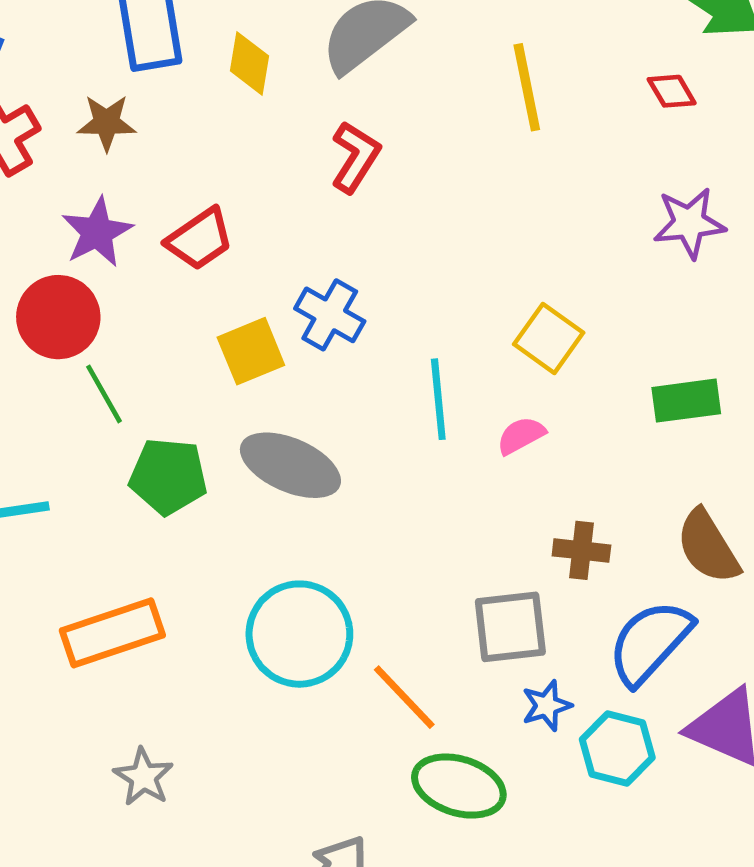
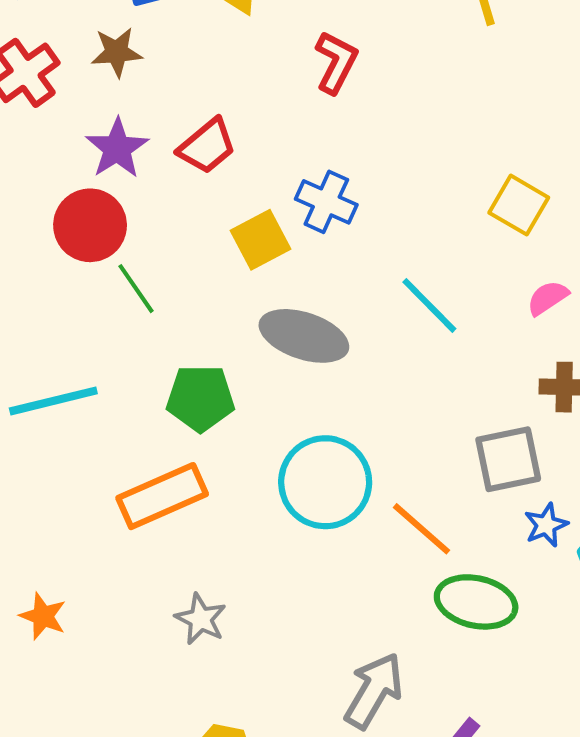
cyan line: (438, 399) -> (429, 305), moved, turned -34
pink semicircle: (521, 436) -> (548, 298), moved
green pentagon: (168, 476) -> (200, 398), moved

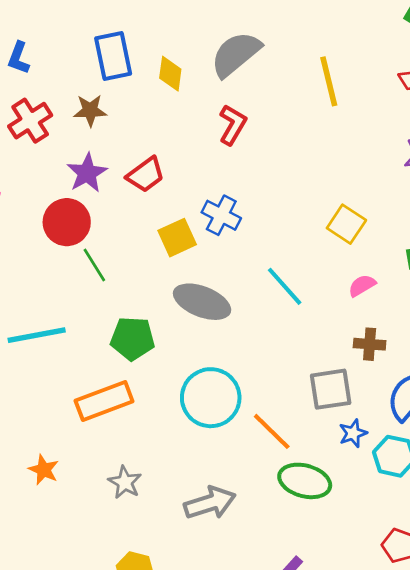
orange star: (43, 616) -> (44, 470), moved
gray arrow: (374, 691) -> (210, 503), moved, turned 39

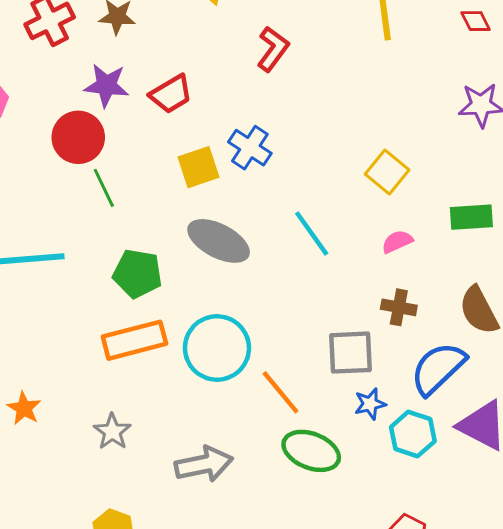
purple star: (87, 173) -> (106, 85), turned 30
orange rectangle: (104, 401) -> (134, 340), moved

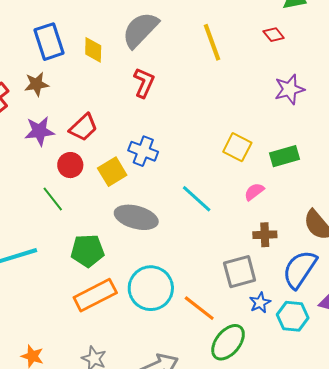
red circle: (78, 137) -> (70, 165), moved, size x0.7
green rectangle: (471, 217) -> (285, 156), moved
green ellipse: (311, 451) -> (228, 342), turned -60

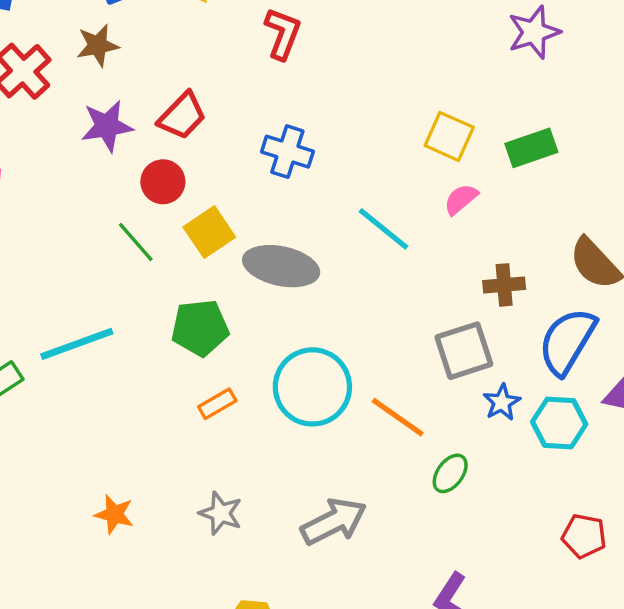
yellow square: (112, 172) -> (209, 232), moved
pink semicircle: (254, 192) -> (461, 199), moved
orange rectangle: (95, 295) -> (217, 404), size x0.5
green ellipse: (228, 342) -> (450, 473), size x0.6

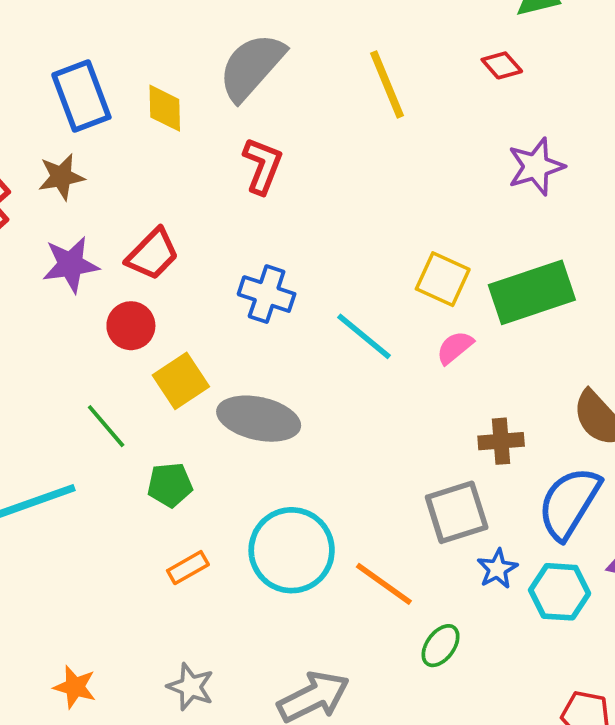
green rectangle: (531, 148) -> (532, 292), size x1.5
cyan line: (383, 229) -> (364, 336), moved
green line: (136, 242) -> (106, 426), moved
green pentagon: (200, 328) -> (170, 485), size x0.7

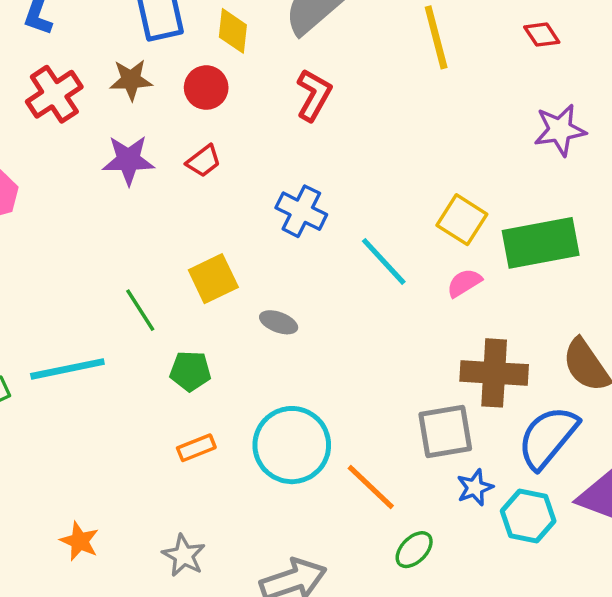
red trapezoid: (152, 254) -> (204, 161), size x0.7
red circle: (131, 326) -> (206, 88), moved
gray ellipse: (259, 419) -> (279, 322), size x0.5
brown cross: (501, 441) -> (494, 373), size x1.6

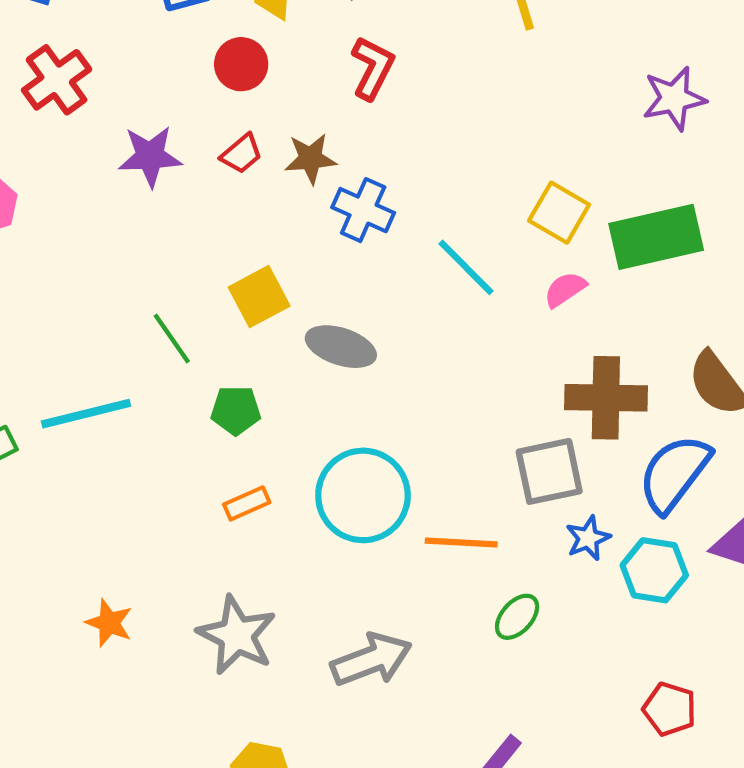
brown star: (131, 80) -> (311, 159), moved
gray ellipse: (279, 322) -> (341, 347), size x1.5
orange line: (371, 487) -> (461, 543), turned -38
gray star: (184, 555) -> (237, 635), size x1.5

